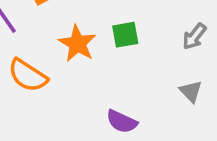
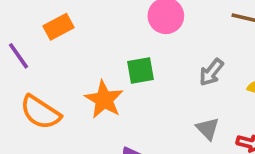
orange star: (77, 44) -> (104, 100), moved

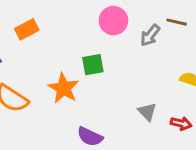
gray arrow: (211, 72) -> (150, 35), moved

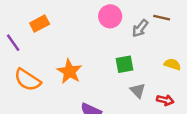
green square: (93, 65) -> (125, 64), moved

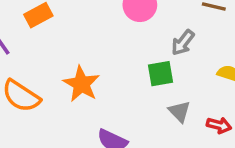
gray arrow: (140, 28) -> (183, 43), moved

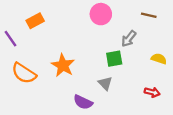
gray triangle: (179, 111) -> (105, 83), moved

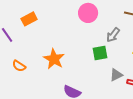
orange semicircle: (24, 73) -> (19, 66), size x0.6
gray triangle: (105, 83) -> (116, 75), moved, turned 48

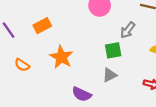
orange rectangle: (29, 19) -> (42, 26), moved
gray triangle: (116, 75) -> (110, 75), moved

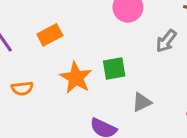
green square: (113, 50) -> (114, 69), moved
orange semicircle: (22, 65) -> (22, 88), turned -40

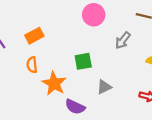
orange star: (76, 78) -> (54, 83), moved
orange semicircle: (22, 88) -> (32, 65), moved, turned 91

